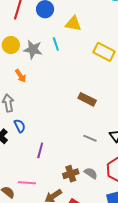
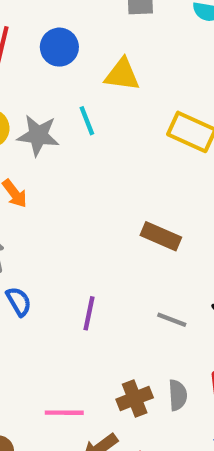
purple line: (40, 150) -> (89, 313), moved
gray semicircle: (91, 173) -> (178, 395), turned 56
pink line: (27, 183) -> (64, 413), moved

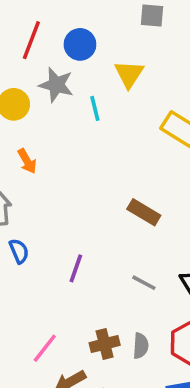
yellow triangle: (122, 75) -> (129, 74), turned 48
gray star: (38, 135) -> (56, 85), moved
pink line: (64, 413) -> (45, 348), turned -60

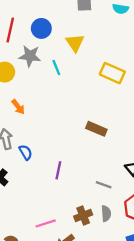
blue semicircle: (19, 251) -> (26, 152), moved
gray line: (144, 283) -> (104, 185), moved
pink line: (45, 348) -> (46, 223), turned 42

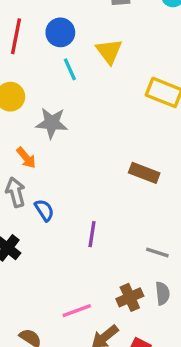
gray star: (30, 56) -> (52, 123), moved
cyan line: (56, 68) -> (70, 69), moved
orange arrow: (18, 107) -> (26, 158), moved

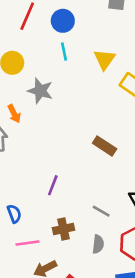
yellow triangle: (109, 51) -> (105, 59), moved
blue semicircle: (44, 210) -> (14, 214), moved
brown cross: (130, 297) -> (63, 229), moved

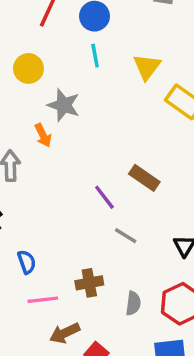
orange arrow: (14, 114) -> (43, 135), moved
purple line: (53, 185) -> (104, 197), moved, turned -60
gray line: (101, 211) -> (126, 236), moved

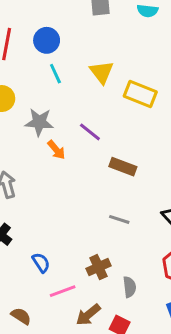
orange arrow: (43, 135) -> (56, 150), moved
purple line: (104, 197) -> (90, 132), moved
gray semicircle: (133, 303) -> (129, 287), moved

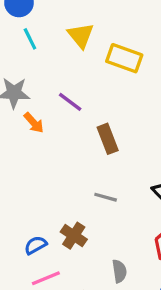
brown rectangle: (123, 167) -> (108, 139), turned 50
blue semicircle: (41, 263) -> (36, 245), moved, turned -84
brown cross: (98, 267) -> (74, 236), moved, turned -30

